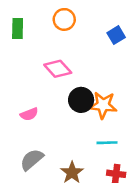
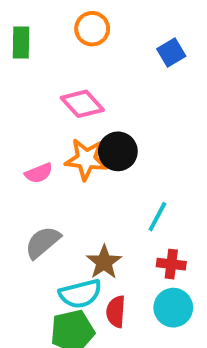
orange star: (103, 105) -> (86, 159), moved
cyan line: (107, 143) -> (157, 217), turned -60

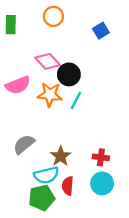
black circle: (118, 151) -> (69, 74), moved
pink semicircle: (39, 173) -> (18, 85), moved, size x1.5
cyan line: (157, 217) -> (76, 100), moved

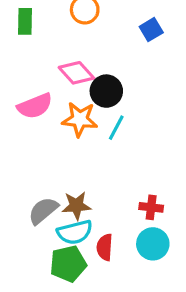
gray semicircle: (24, 144) -> (43, 211), moved
brown star: (61, 156) -> (76, 206), moved, turned 30

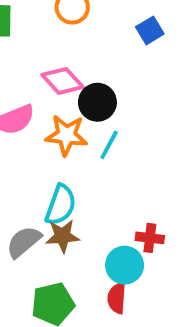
cyan semicircle: (75, 232) -> (61, 205), moved, turned -56
cyan circle: (153, 244) -> (125, 265), moved
red semicircle: (105, 247) -> (117, 298), moved

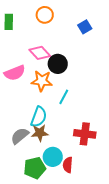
cyan line: (109, 145) -> (64, 97), moved
red cross: (150, 238) -> (85, 134), size x1.5
cyan circle: (125, 265) -> (53, 157), moved

